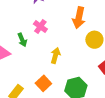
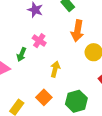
green arrow: (22, 40) -> (21, 54), turned 48

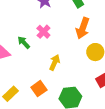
green arrow: (21, 54) -> (24, 43), turned 104

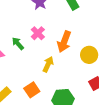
orange arrow: (83, 28) -> (64, 42), moved

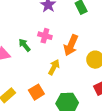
pink cross: (38, 33) -> (45, 36), turned -32

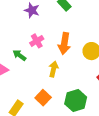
pink cross: (45, 36) -> (37, 41), turned -32

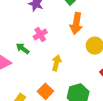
orange arrow: (64, 43) -> (76, 23), moved

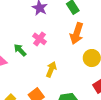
pink cross: (40, 35) -> (39, 39), turned -32

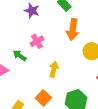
pink cross: (39, 39) -> (37, 41), turned 32

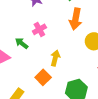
orange square: (43, 98) -> (43, 77), moved

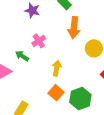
orange square: (43, 77) -> (56, 93), moved

